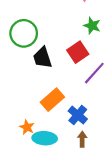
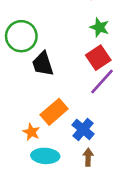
red square: (78, 52) -> (98, 58), moved
orange star: (27, 127) -> (31, 132), moved

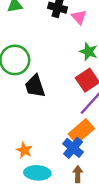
orange rectangle: (54, 112) -> (81, 131), moved

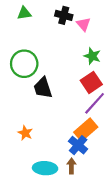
orange star: (24, 150) -> (25, 133), moved
brown arrow: (78, 174) -> (71, 166), moved

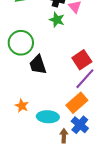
green star: (92, 56) -> (57, 20), moved
blue cross: (78, 145) -> (80, 125), moved
cyan ellipse: (45, 168) -> (48, 117), moved

